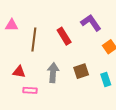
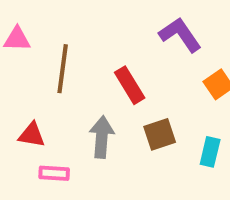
red rectangle: (64, 36) -> (130, 85), moved
cyan rectangle: (106, 80) -> (210, 152), turned 32

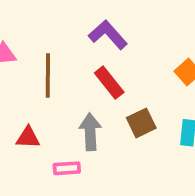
purple L-shape: (180, 35) -> (108, 35), moved
pink rectangle: (54, 173) -> (67, 168), moved

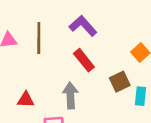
brown line: (48, 75) -> (39, 38), moved
brown square: (141, 123) -> (120, 82), moved

